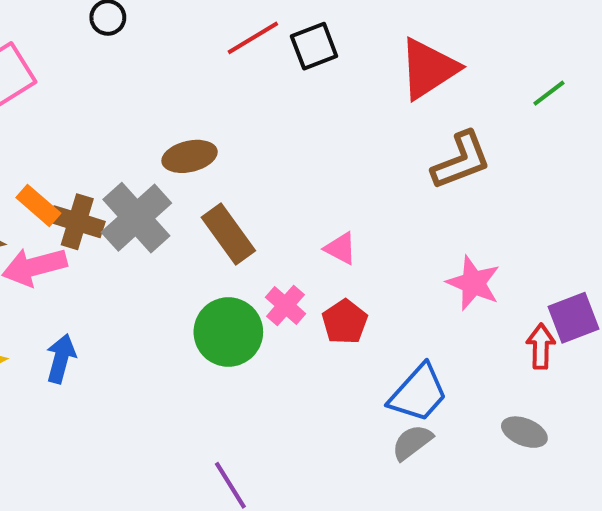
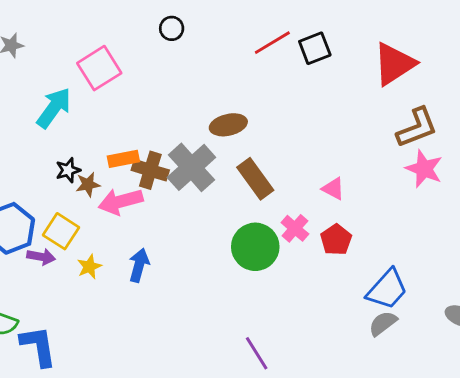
orange rectangle: (38, 205) -> (123, 159), turned -52
pink star: (473, 283) -> (424, 169), moved

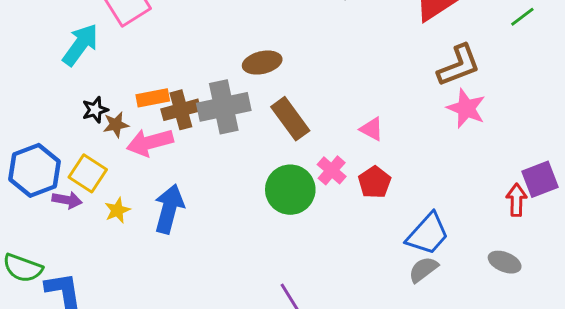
gray cross: (191, 167) -> (224, 107), turned 30
brown cross: (150, 170) -> (181, 110), turned -32
blue arrow: (139, 265) -> (169, 209), size x1.4

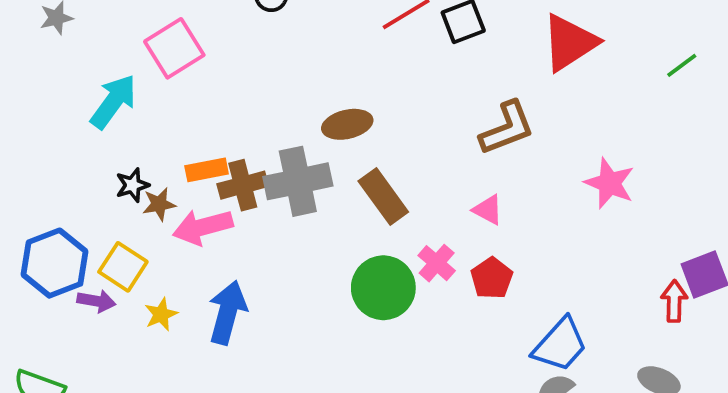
brown L-shape: (459, 65) -> (507, 128), moved

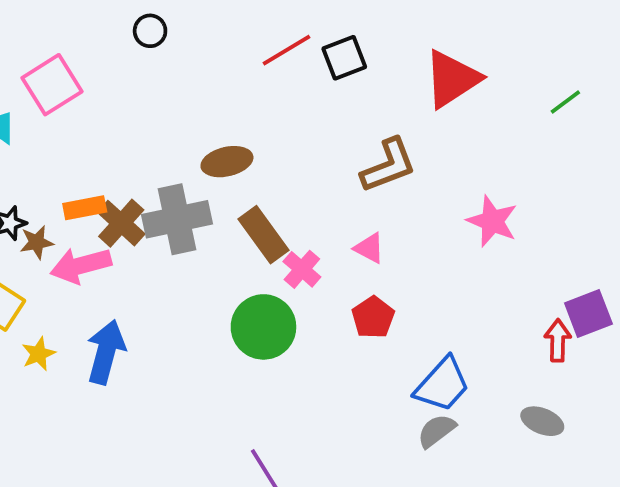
brown cross: (243, 185) -> (121, 223), turned -33
pink cross: (437, 263) -> (302, 269), moved

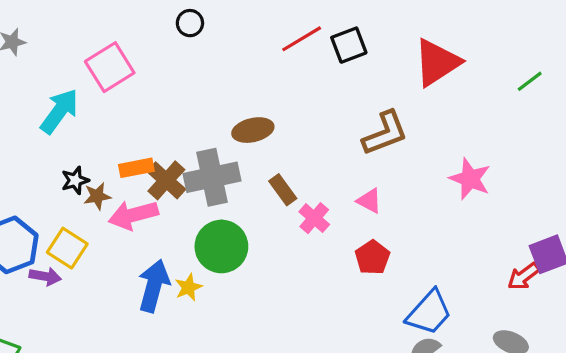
brown rectangle: (263, 235) -> (283, 190), size x0.7
green circle: (263, 327) -> (221, 246), moved
red arrow: (558, 340) -> (523, 276), turned -128
yellow star: (39, 354) -> (188, 287), moved

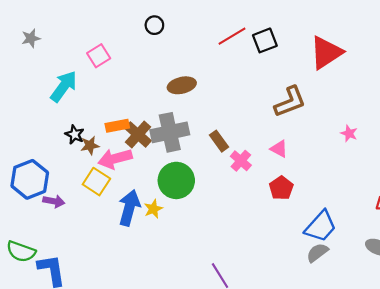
pink square: (110, 67) -> (99, 56), size x0.7
brown ellipse: (253, 130) -> (182, 85), moved
pink star: (470, 179) -> (349, 133), size x0.6
black star: (75, 180) -> (75, 135), turned -30
yellow square: (67, 248) -> (96, 182), moved

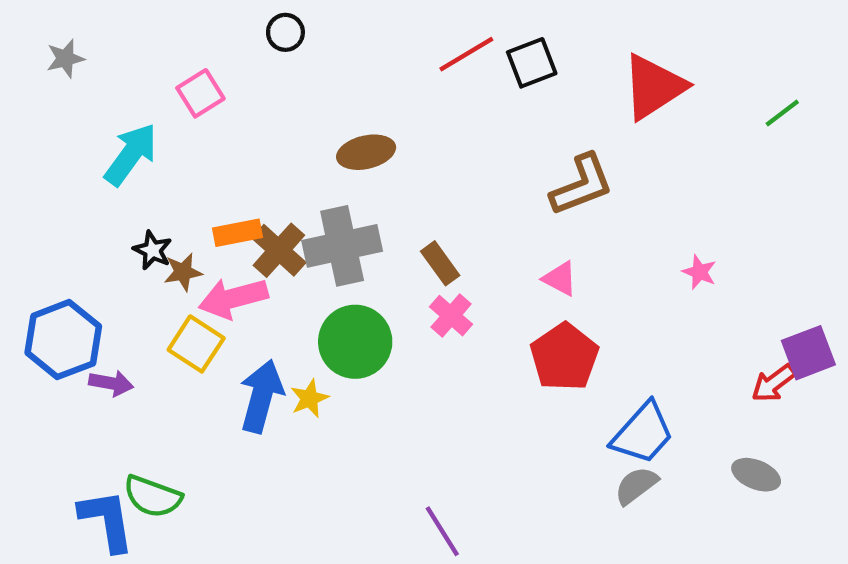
black circle: (154, 25) -> (285, 32), moved
pink star: (349, 133) -> (699, 272), moved
pink cross: (241, 161) -> (451, 316), moved
red pentagon: (281, 188) -> (564, 357), size x1.4
green semicircle: (21, 252) -> (153, 496), moved

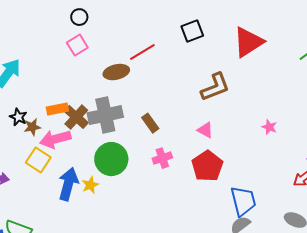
red line: (466, 54) -> (142, 52), moved
pink square: (200, 93) -> (77, 45), moved
pink cross: (451, 316) -> (162, 158), moved, turned 30
blue trapezoid: (643, 433) -> (243, 201), turned -56

